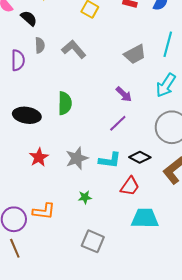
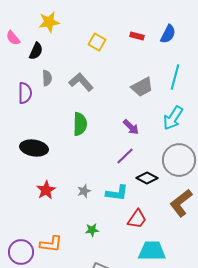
black semicircle: (29, 18) -> (36, 51), turned 72
green semicircle: (65, 103) -> (80, 124), moved
black diamond: (140, 157) -> (147, 178), moved
gray star: (77, 158) -> (84, 191), size x0.6

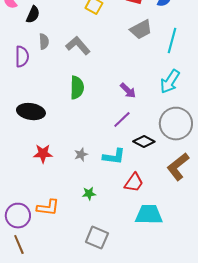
gray trapezoid: (142, 87) -> (141, 30), moved
red star: (46, 190) -> (43, 154), turned 30

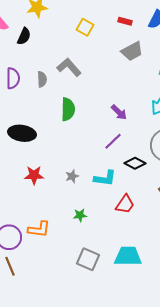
gray semicircle: (44, 42) -> (42, 79), moved
cyan trapezoid: (149, 215) -> (128, 256), moved

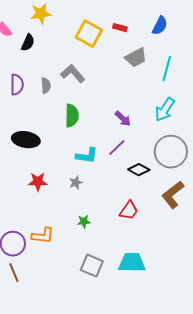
red rectangle: (125, 21) -> (120, 28), moved
yellow square: (85, 27) -> (89, 34), size x1.5
cyan L-shape: (105, 178) -> (87, 156), moved

